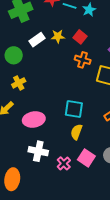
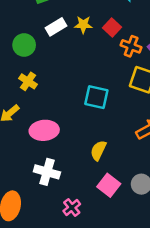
orange cross: (83, 60) -> (131, 46), moved
yellow cross: (19, 83) -> (28, 81), turned -32
cyan square: (74, 109) -> (96, 97), moved
pink cross: (64, 163) -> (72, 208), moved

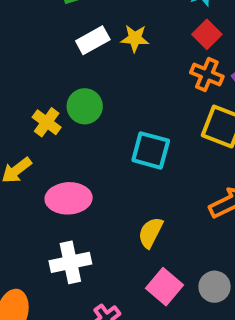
red square: (112, 27) -> (207, 34), moved
green circle: (24, 45) -> (85, 106), moved
white cross: (47, 172) -> (70, 262), turned -30

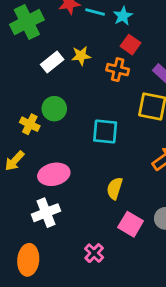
orange cross: (207, 74) -> (118, 70), moved
white cross: (70, 262) -> (46, 213), moved

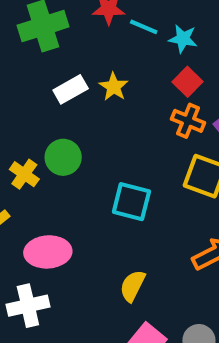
cyan star: (123, 16) -> (183, 39), turned 30
yellow star: (81, 56) -> (114, 87), turned 30
orange cross: (118, 70) -> (188, 121), moved

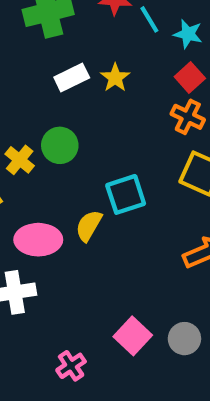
cyan line: (144, 27) -> (149, 19), turned 32
cyan square: (131, 202) -> (126, 194), turned -36
yellow semicircle: (133, 286) -> (89, 226), moved

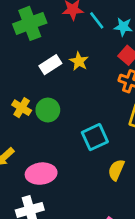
yellow cross: (20, 160) -> (22, 108), moved
yellow semicircle: (89, 226) -> (116, 170), moved

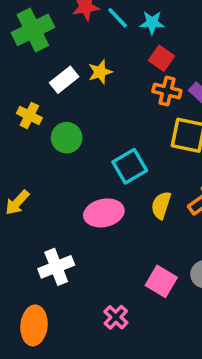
yellow star: (79, 61) -> (100, 72), turned 30
yellow cross: (22, 108) -> (29, 116), moved
pink ellipse: (41, 174) -> (104, 213), moved

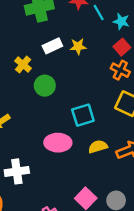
yellow semicircle: (161, 205) -> (98, 147), turned 42

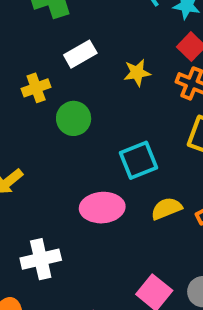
yellow star: (78, 46) -> (137, 73), moved
yellow cross: (23, 65) -> (36, 88), turned 35

